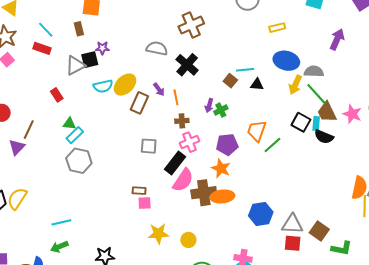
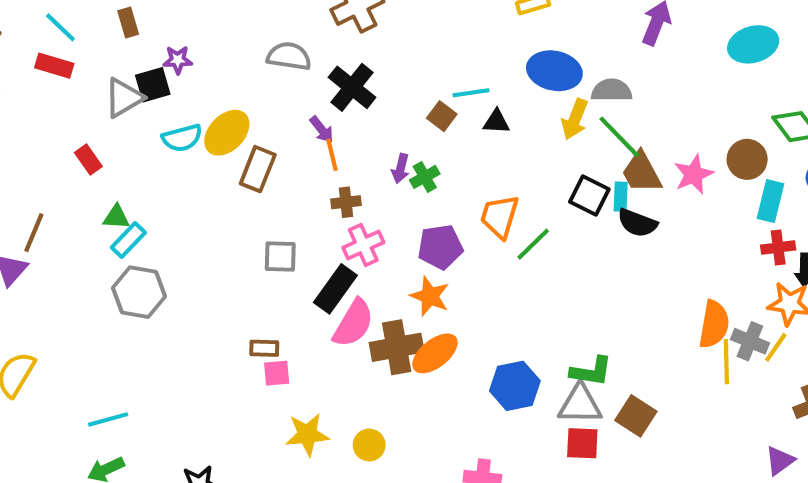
purple arrow: (159, 89) -> (322, 130), moved
pink star: (352, 114) -> (694, 174), turned 30
orange ellipse: (222, 196) -> (435, 353), turned -30
green L-shape: (342, 248) -> (591, 371), moved

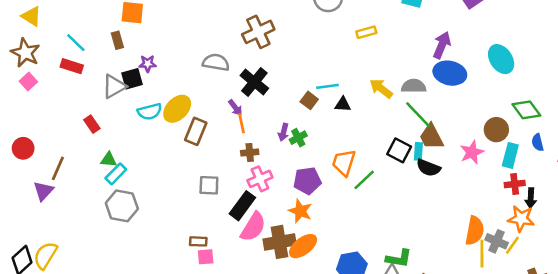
cyan ellipse: (753, 44) -> (501, 59), turned 72
blue ellipse: (554, 71) -> (450, 73), moved
yellow arrow: (575, 119) -> (381, 88), moved, turned 105
pink star: (694, 174) -> (472, 152), moved

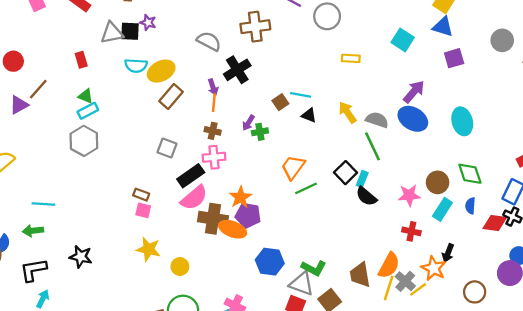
brown trapezoid: (431, 137) -> (360, 275), moved
purple pentagon: (307, 181) -> (248, 215), moved
red cross: (515, 184) -> (411, 231), moved
orange ellipse: (303, 246) -> (233, 229), turned 40

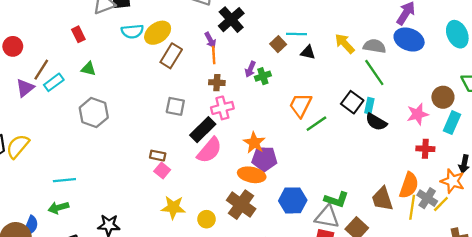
cyan rectangle: (88, 111) -> (54, 82), moved
pink square: (143, 210) -> (162, 171), turned 35
brown cross: (213, 219) -> (241, 205), moved, turned 36

